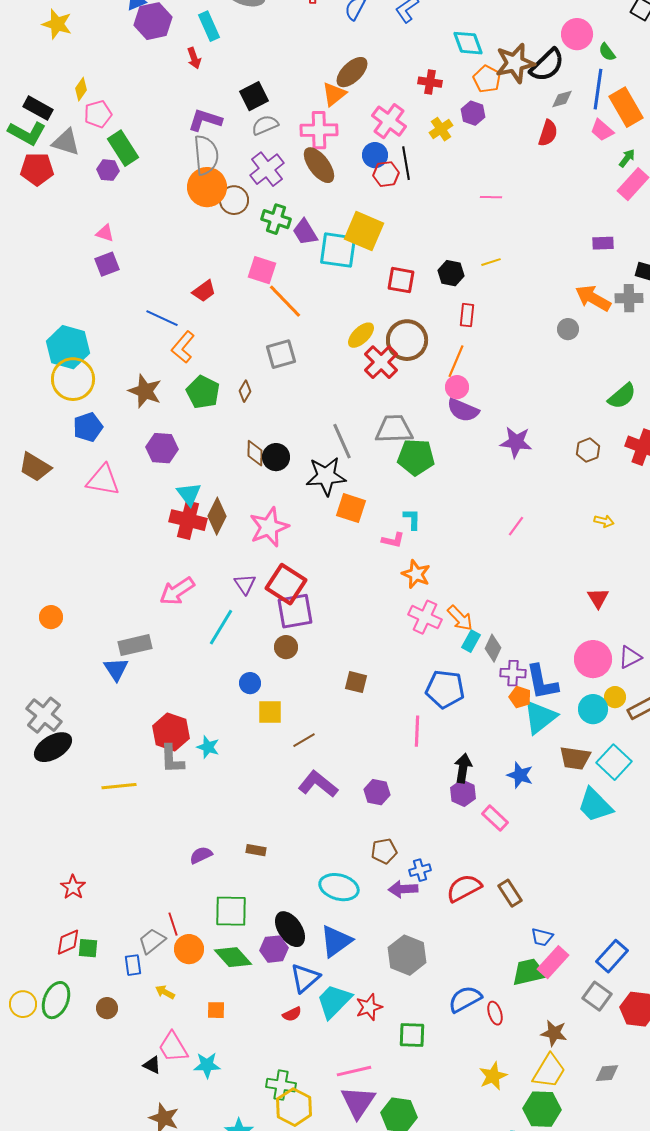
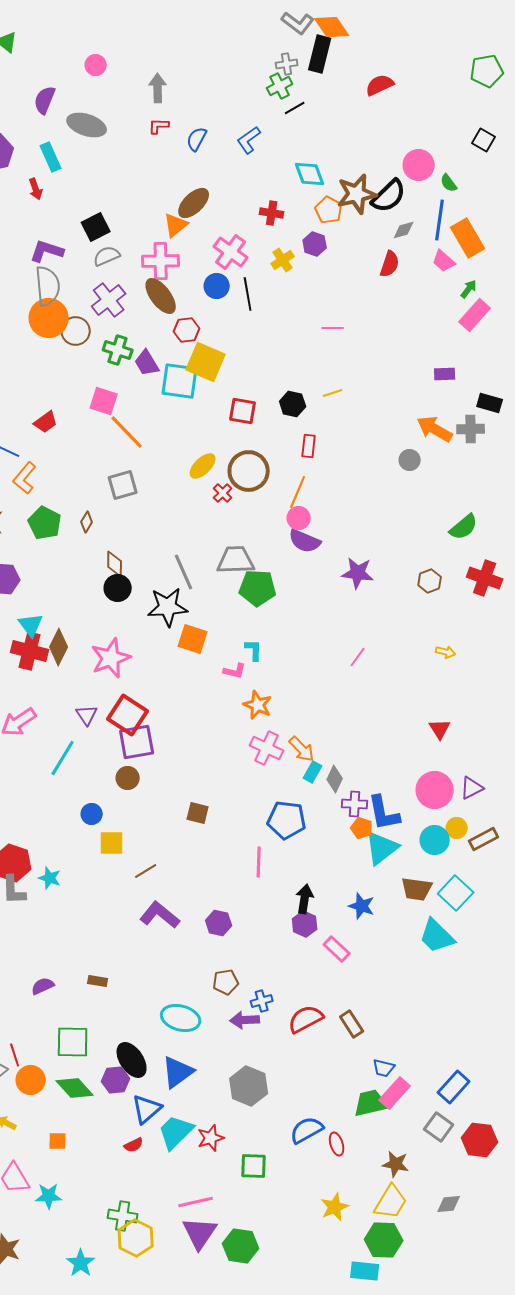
red hexagon: (386, 174) -> (187, 330), moved
red cross: (381, 362) -> (223, 493), size x0.6
brown diamond: (255, 453) -> (115, 564), moved

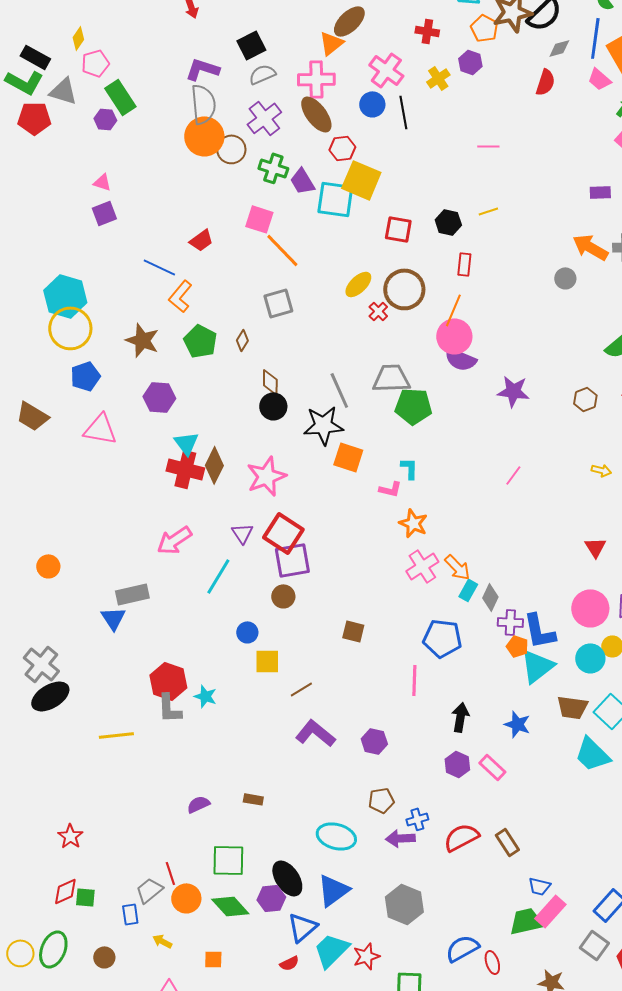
pink circle: (299, 518) -> (454, 336), size x1.5
pink cross: (267, 748) -> (422, 566), turned 32
purple hexagon: (305, 924) -> (457, 764), moved

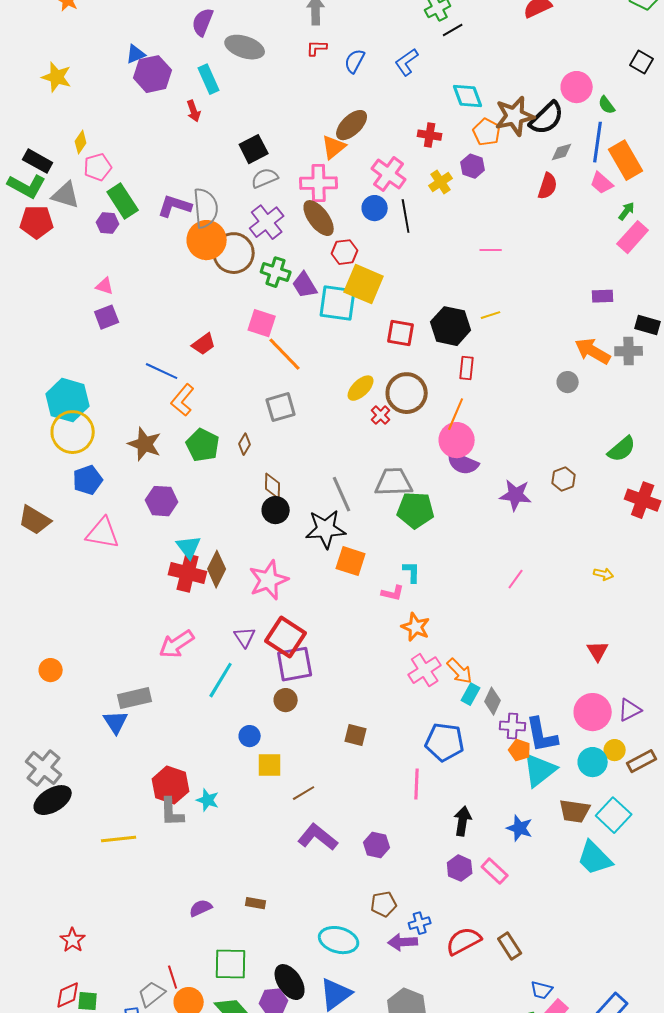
purple L-shape: (202, 69) -> (175, 206), moved
brown circle: (231, 149) -> (234, 253), size x1.4
black hexagon: (448, 222) -> (451, 326), size x1.5
brown hexagon: (585, 399) -> (564, 479), moved

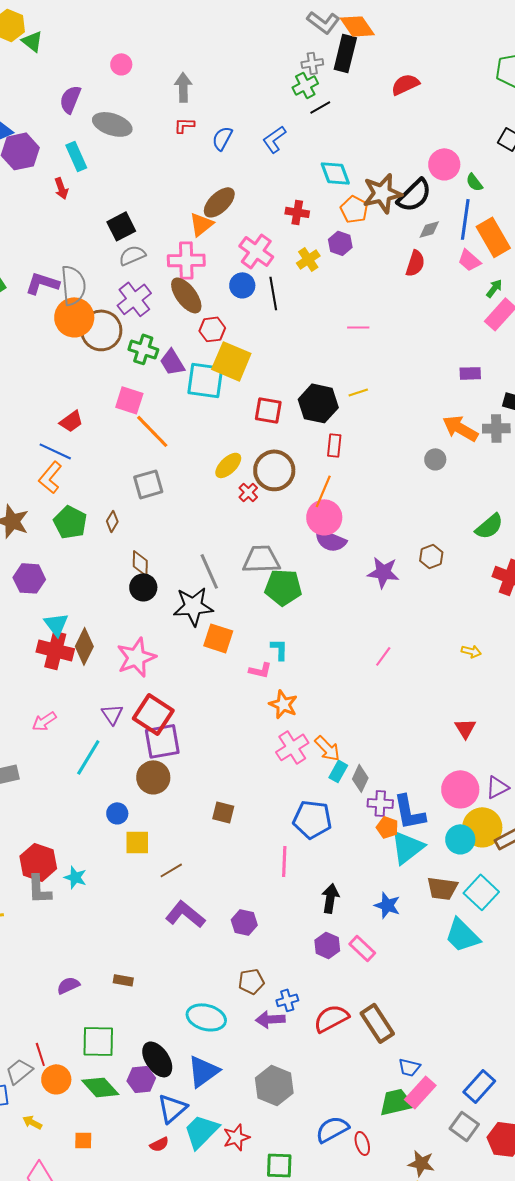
blue line: (162, 371) -> (55, 451), moved
pink arrow: (177, 644) -> (44, 721), size x0.7
brown circle: (286, 700) -> (153, 777), size x1.4
yellow circle: (615, 750) -> (482, 827), size x1.8
brown rectangle: (510, 946) -> (377, 1023), size x1.4

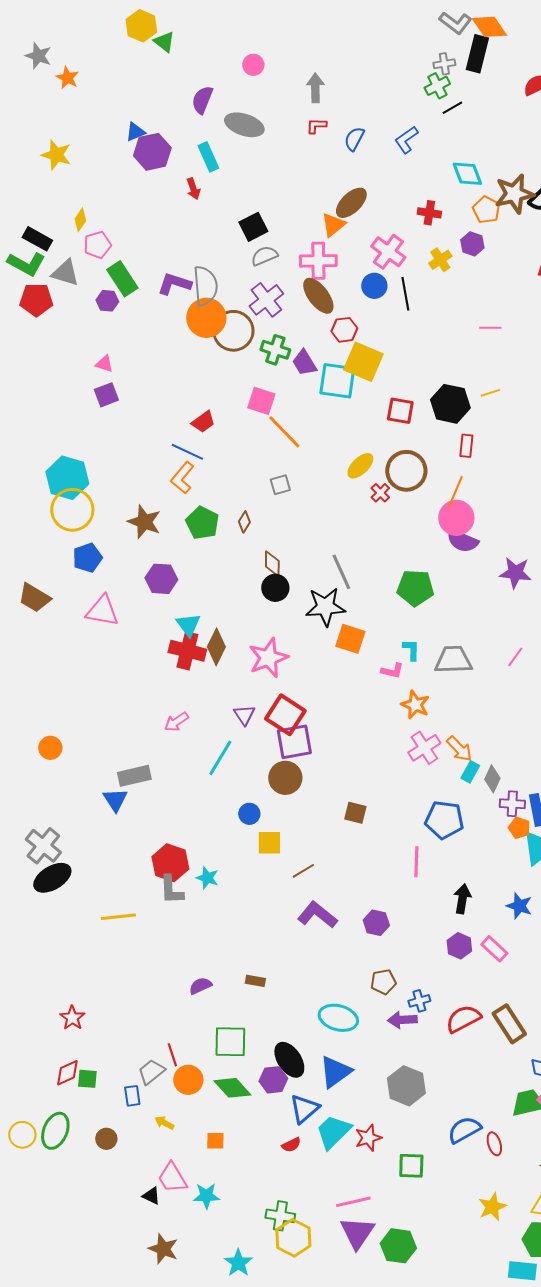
gray square: (148, 484) -> (280, 485), size x0.7
gray trapezoid: (261, 559) -> (453, 660), moved

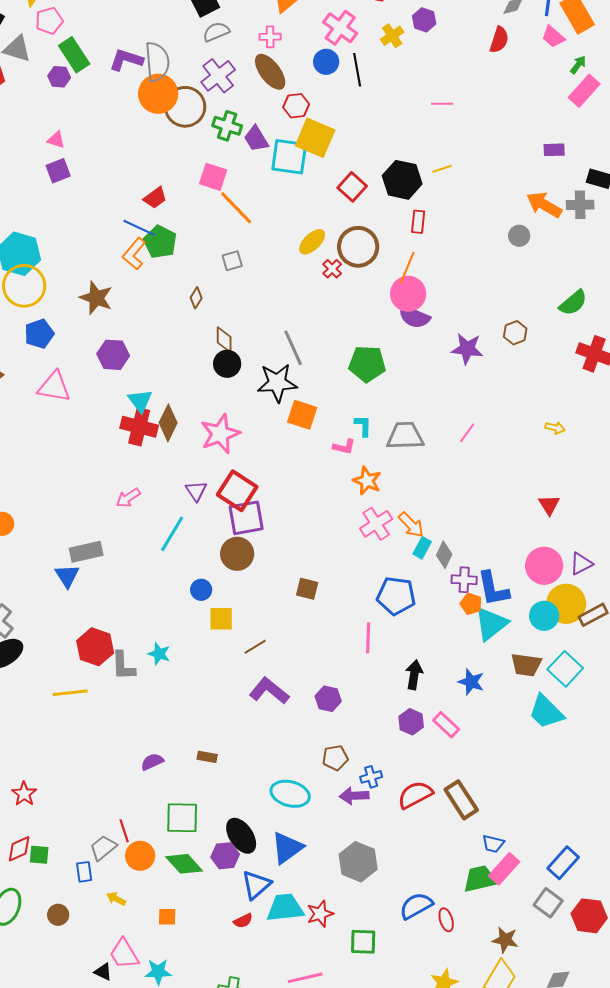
pink cross: (318, 261) -> (270, 37), size x0.6
red square: (400, 411) -> (352, 187), turned 32
green pentagon: (202, 523) -> (160, 242), moved
red hexagon: (170, 863) -> (95, 647), moved
cyan trapezoid: (333, 1132) -> (285, 908), turned 39

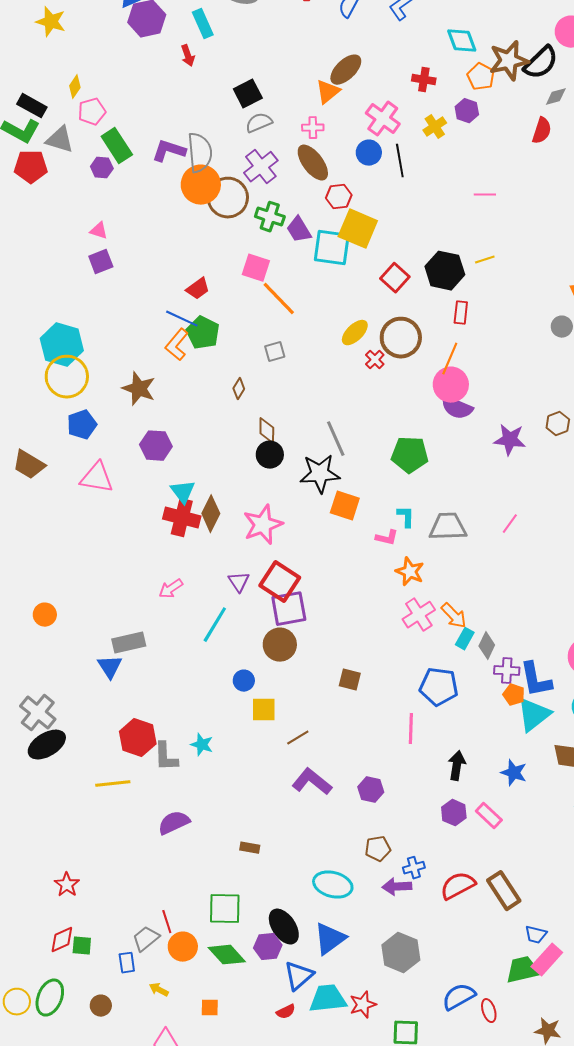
purple semicircle: (152, 762) -> (174, 823), moved, size x1.4

